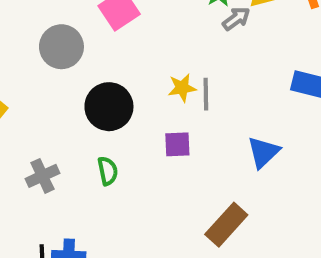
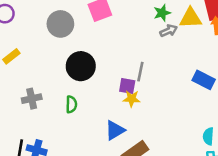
yellow star: (182, 88) -> (132, 99), moved
purple square: (177, 144) -> (127, 86), moved
blue triangle: (263, 152) -> (115, 130), moved

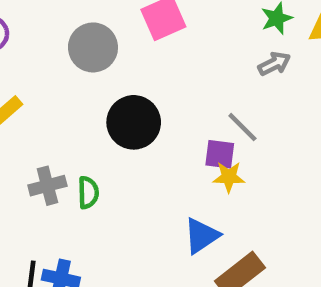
gray arrow: (169, 31) -> (274, 64), moved
gray line: (140, 72) -> (242, 127), turned -54
green semicircle: (71, 104) -> (88, 193), moved

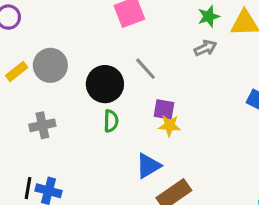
gray circle: (93, 47) -> (50, 65), moved
gray line: (242, 127) -> (145, 69), moved
green semicircle: (88, 193) -> (111, 121), moved

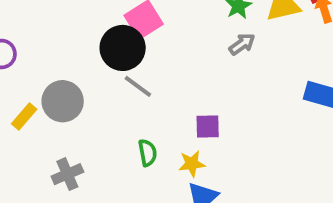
gray line: (145, 69) -> (138, 86), moved
black circle: (105, 84) -> (123, 48), moved
yellow star: (170, 126) -> (192, 164), moved

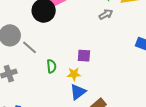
gray line: (138, 86) -> (29, 47), moved

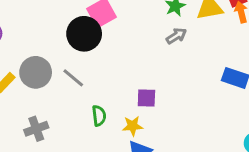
gray line: (29, 47) -> (73, 78), moved

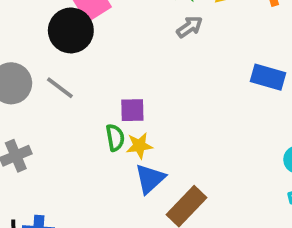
purple square: (146, 98) -> (132, 110), moved
green semicircle: (99, 116) -> (115, 138), moved

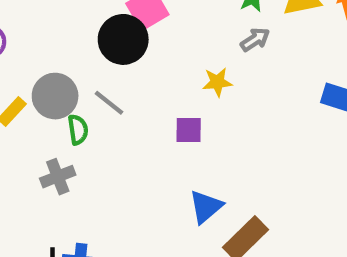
green semicircle: (115, 138) -> (78, 130), moved
yellow star: (139, 146) -> (217, 82), moved

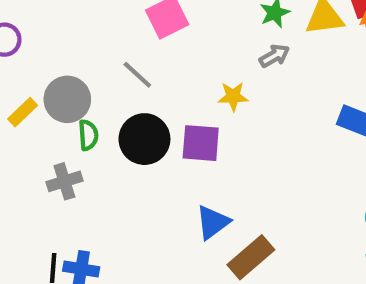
black circle: (123, 39) -> (144, 139), moved
gray line: (109, 103) -> (137, 75), moved
purple square: (189, 130) -> (201, 143), size x1.4

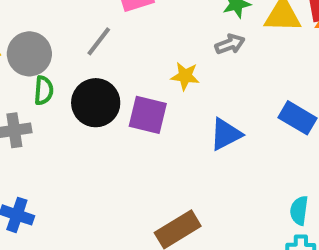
gray line: (137, 75) -> (99, 41), turned 76
blue triangle: (213, 222) -> (226, 134), moved

